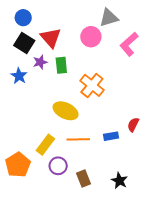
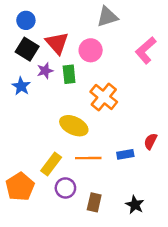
gray triangle: (109, 18) -> (107, 17), moved
pink circle: (91, 37) -> (91, 50), moved
brown rectangle: (83, 179) -> (94, 202), turned 35

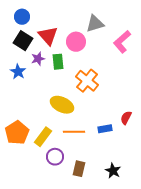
gray triangle: (107, 17) -> (95, 24), moved
orange pentagon: (20, 187) -> (17, 133), moved

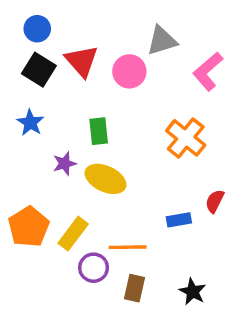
purple star: (38, 59) -> (65, 164), moved
green rectangle: (58, 62) -> (99, 131), moved
orange cross: (87, 81) -> (186, 138), moved
orange line: (74, 132) -> (128, 247), moved

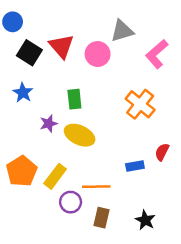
blue circle: (37, 29) -> (13, 22), moved

